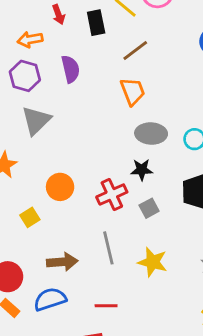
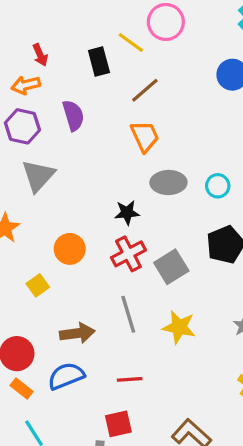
red arrow: (58, 15) -> (40, 55), moved
black star: (142, 170) -> (127, 213), moved
gray square: (149, 208) -> (171, 267), size x1.5

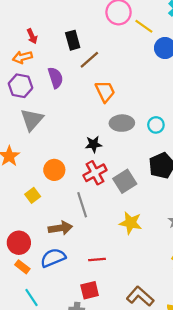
yellow line: (131, 43) -> (144, 26), moved
brown line: (145, 90) -> (89, 60), moved
gray line: (128, 314) -> (82, 205), moved

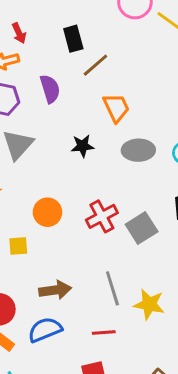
black star: (94, 144) -> (83, 146), moved
yellow square: (33, 195) -> (18, 246), turned 32
gray line: (82, 205) -> (112, 288), moved
yellow star: (131, 223) -> (149, 304), moved

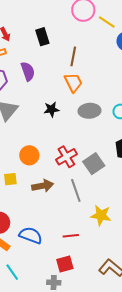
brown line: (95, 65) -> (73, 56), moved, turned -36
gray line: (112, 288) -> (76, 190), moved
brown arrow: (55, 290) -> (43, 186), moved
blue semicircle: (45, 330) -> (31, 235), turned 45

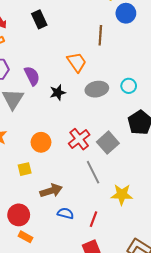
brown line: (73, 56) -> (100, 35), moved
purple semicircle: (28, 71) -> (32, 76), moved
brown arrow: (43, 186) -> (51, 191), moved
blue semicircle: (31, 235) -> (65, 213), moved, size x0.7
red line: (71, 236) -> (94, 219), turned -56

